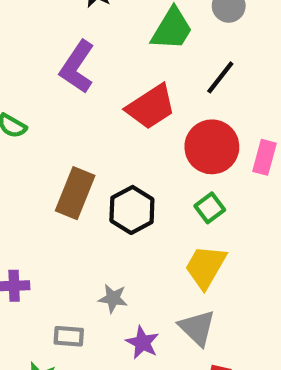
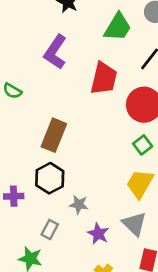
red trapezoid: (151, 107) -> (104, 78), turned -44
black hexagon: (132, 210) -> (50, 178), moved
gray rectangle: (69, 336) -> (50, 229), turned -66

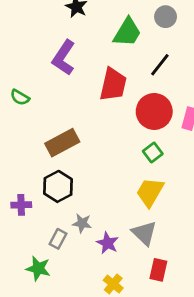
brown rectangle: (54, 135) -> (62, 143), turned 40
gray star: (79, 205) -> (82, 223), moved

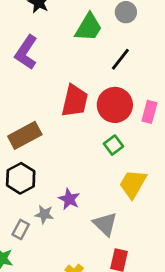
red trapezoid: (113, 85) -> (75, 101), moved
yellow trapezoid: (150, 192) -> (133, 184), moved
purple star: (108, 243) -> (69, 199), moved

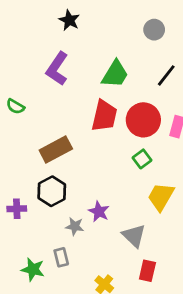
green trapezoid: (89, 27) -> (115, 74), moved
black line: (120, 59) -> (166, 75), moved
gray rectangle: (21, 230) -> (61, 257), moved, turned -42

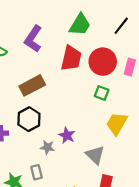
purple L-shape: (57, 69) -> (33, 39), moved
green square: (142, 159) -> (102, 93), turned -32

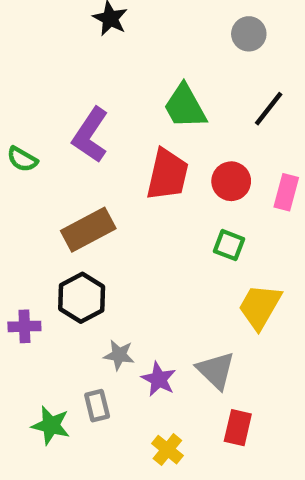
green trapezoid: (80, 25) -> (185, 106), turned 120
red circle: (103, 62) -> (231, 181), size x0.7
purple star: (67, 135) -> (159, 379), moved

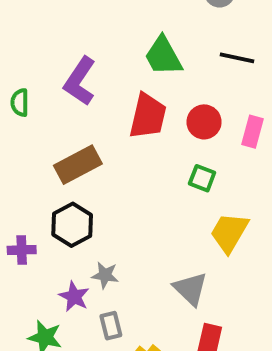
black line: (269, 109) -> (237, 58), turned 64
green semicircle: (22, 159) -> (20, 103), turned 60
purple star: (159, 379) -> (74, 297), moved
gray rectangle: (97, 406) -> (111, 326), moved

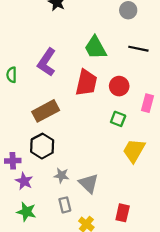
pink rectangle: (253, 132) -> (147, 103), moved
gray triangle: (190, 289) -> (89, 183), moved
purple star: (74, 297) -> (24, 181), moved

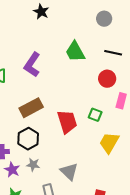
red trapezoid: (86, 83) -> (67, 122), moved, turned -30
red circle: (119, 86) -> (107, 79), moved
gray star: (61, 175) -> (33, 165), moved

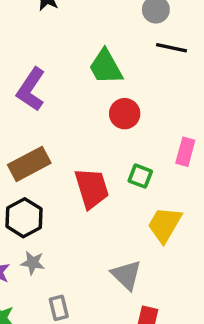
black line: (113, 53) -> (171, 48), moved
red circle: (107, 79) -> (125, 114), moved
gray triangle: (69, 172) -> (126, 275), moved

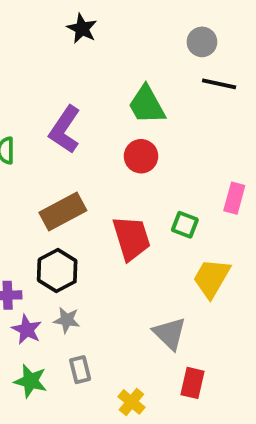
red circle: (125, 114) -> (141, 156), moved
gray rectangle: (59, 308) -> (80, 370), moved

